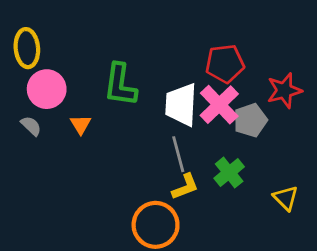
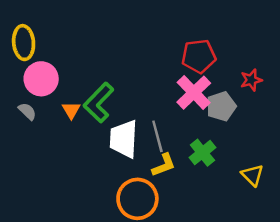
green L-shape: (120, 85) -> (99, 103), moved, turned 36
red star: (284, 90) -> (251, 80), size x0.7
white trapezoid: (181, 105) -> (124, 139), moved

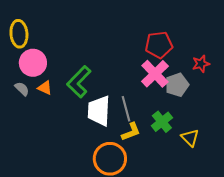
orange triangle: (71, 110) -> (45, 88), moved, turned -35
yellow triangle: (252, 175) -> (190, 138), moved

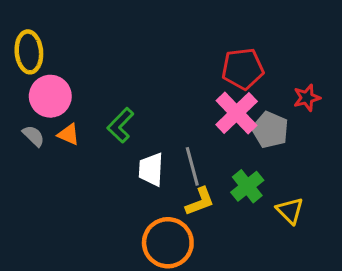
green L-shape: (79, 82) -> (121, 125), size x0.7
gray pentagon: (177, 85) -> (270, 130), turned -30
white trapezoid: (99, 111) -> (151, 169), size x0.7

